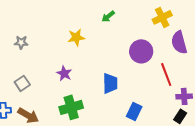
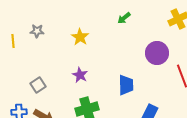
yellow star: (76, 37) -> (80, 37), moved, turned -30
gray star: (21, 42) -> (37, 31), moved

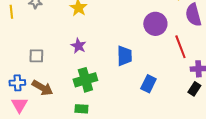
gray square: (38, 85) -> (36, 56), turned 35

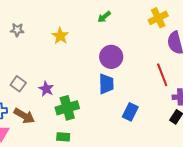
purple circle: (155, 24) -> (111, 57), moved
purple star: (78, 46) -> (46, 89), moved
gray square: (36, 56) -> (18, 84), turned 35

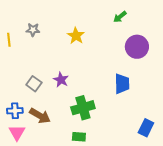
purple circle: (111, 57) -> (137, 47), moved
purple star: (46, 89) -> (61, 80), moved
blue rectangle: (130, 112) -> (146, 128), moved

